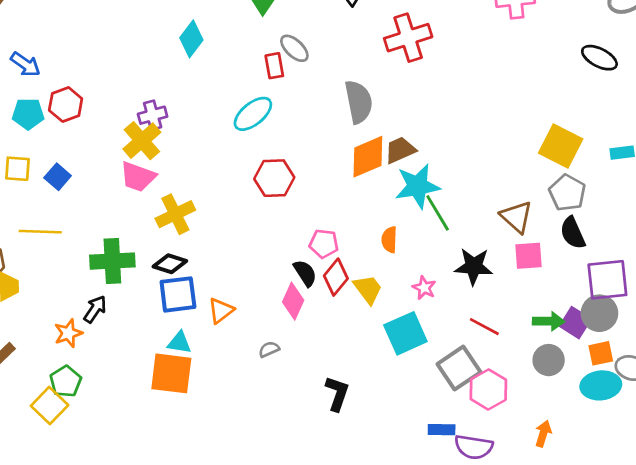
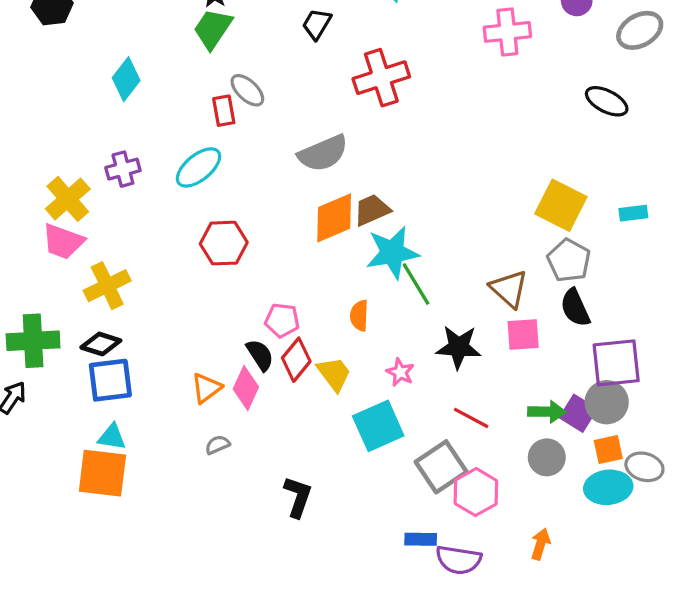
gray semicircle: (359, 102) -> (323, 153), turned 78
purple cross: (153, 115) -> (123, 169), moved
orange triangle: (221, 311) -> (206, 388), moved

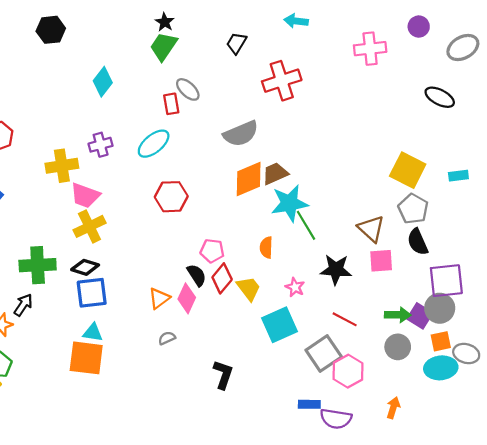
yellow cross: (68, 199) -> (62, 166), turned 32
pink trapezoid: (63, 242) -> (85, 196), moved

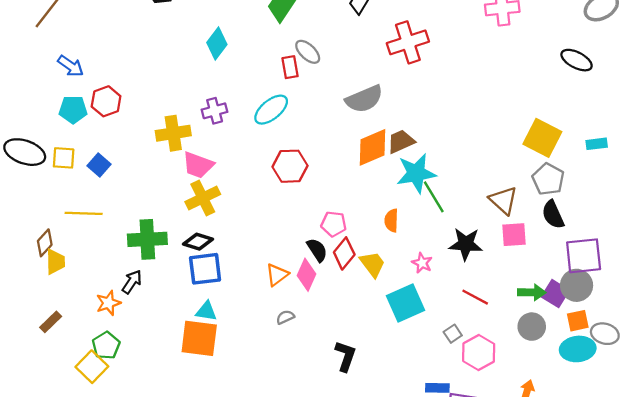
gray square: (324, 354) -> (453, 334), size x0.5

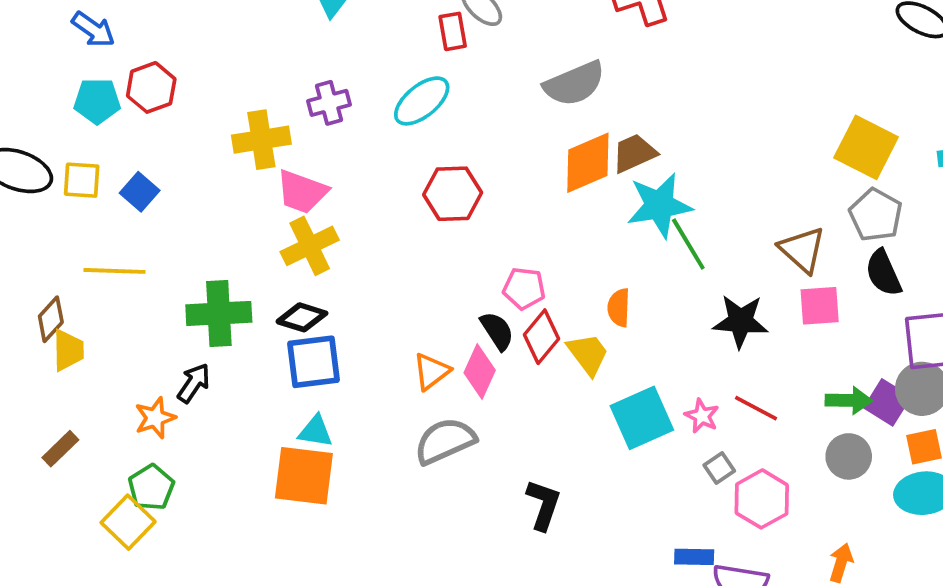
orange semicircle: (391, 220) -> (619, 308), moved
pink star: (422, 263) -> (702, 416), moved
gray semicircle: (285, 317) -> (445, 441), size x2.0

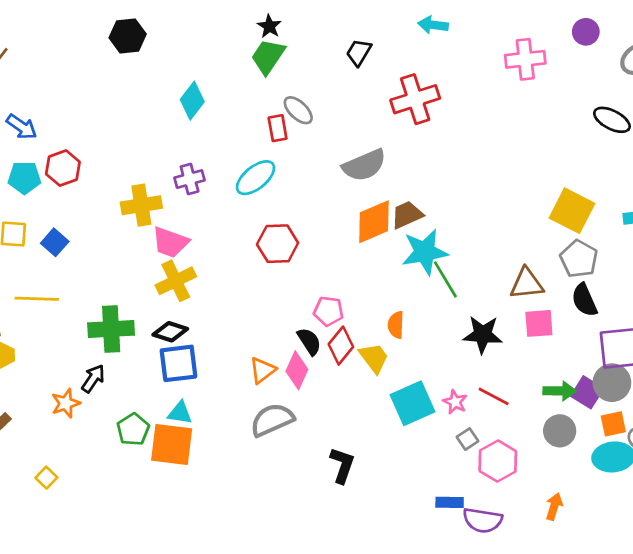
brown triangle: (802, 250) -> (527, 284), turned -48
green pentagon: (151, 487) -> (133, 429), moved
yellow square: (128, 522) -> (46, 478), size x0.6

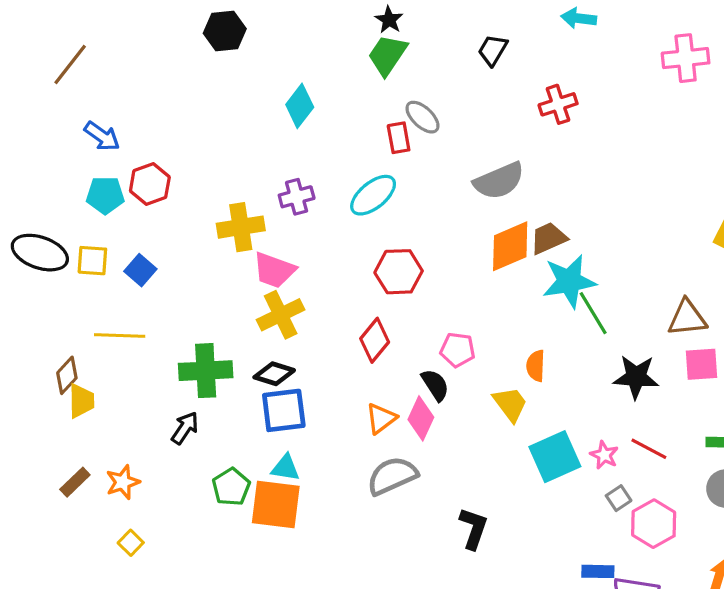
red cross: (415, 99) -> (558, 104), size x0.7
red diamond: (341, 346) -> (375, 340), moved
orange star: (66, 403) -> (123, 482), moved

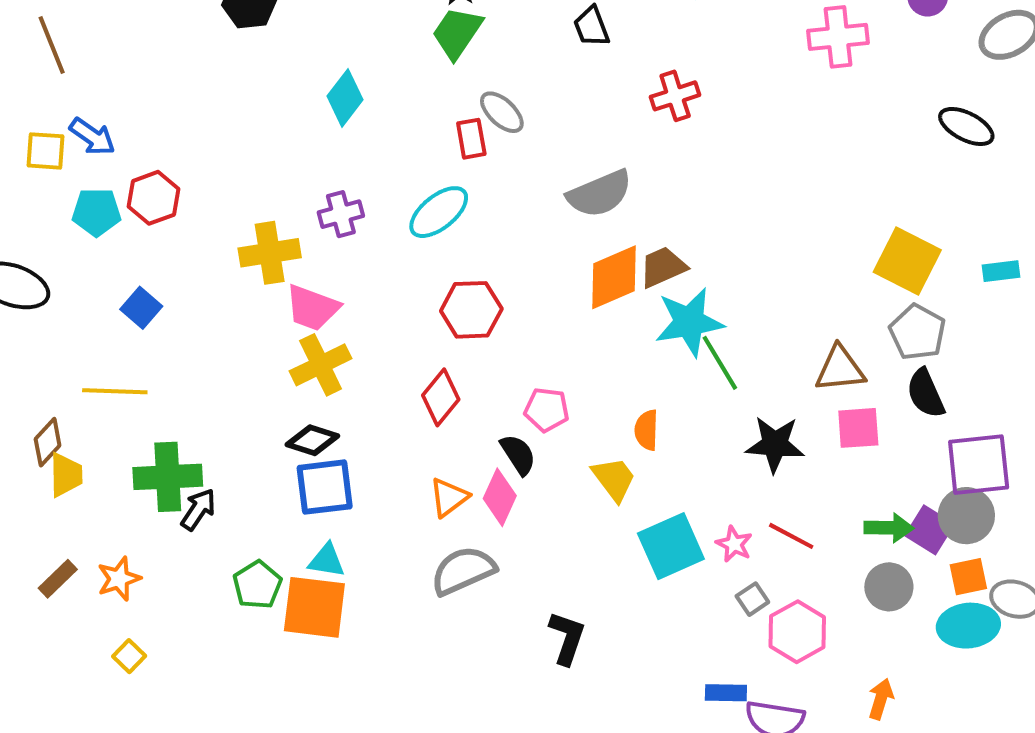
black trapezoid: (493, 50) -> (591, 27), turned -52
brown line: (70, 64) -> (52, 45), turned -60
yellow square: (92, 261) -> (46, 151), moved
green cross: (206, 371) -> (168, 477), moved

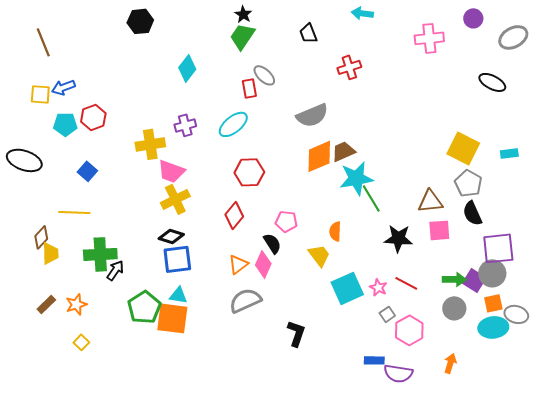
blue arrow: (92, 137) -> (63, 87), turned 125
green pentagon: (257, 585) -> (144, 307), size x1.4

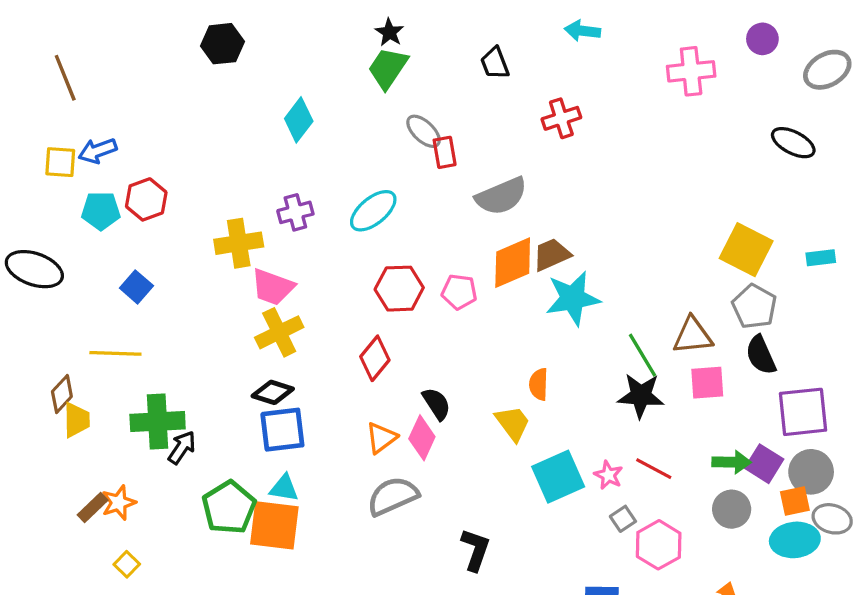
red rectangle: (249, 88) -> (445, 152), moved
green line: (371, 198) -> (642, 355), moved
pink pentagon: (286, 221) -> (459, 292), moved
gray circle: (492, 273) -> (811, 472), moved
brown rectangle: (46, 304) -> (93, 507), moved

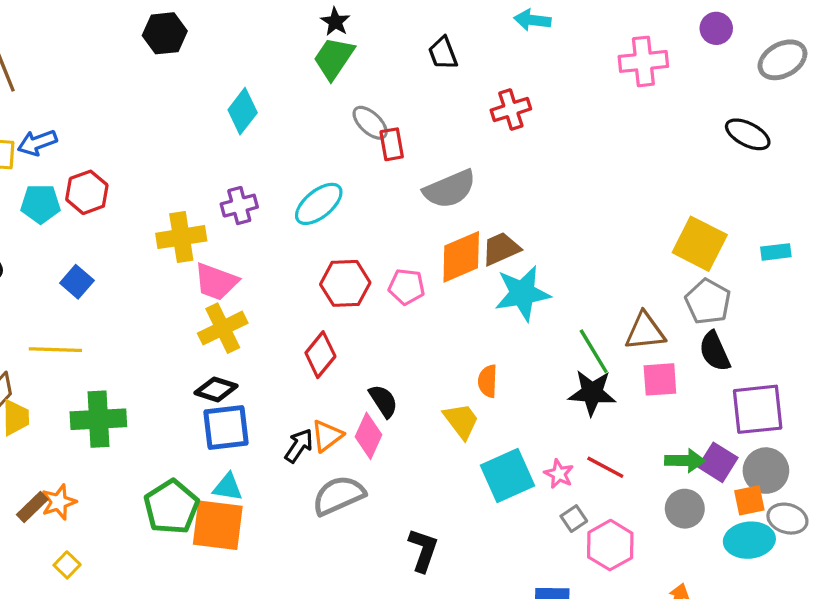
black arrow: (182, 447) -> (299, 446), moved

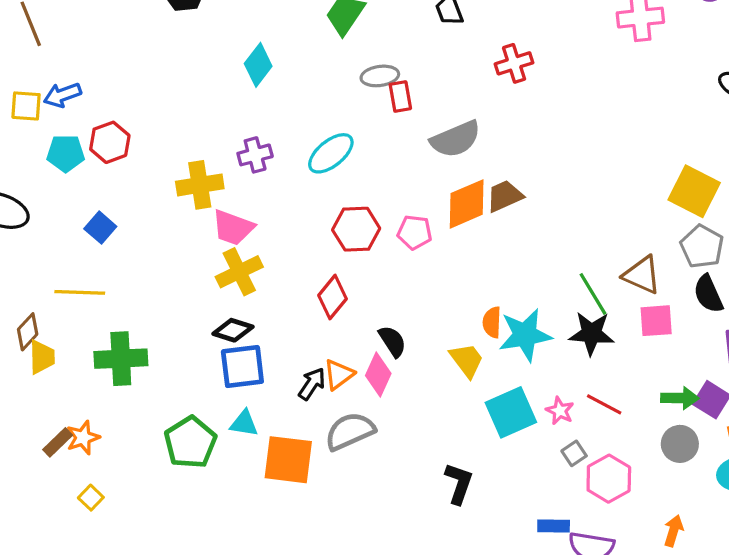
gray ellipse: (370, 123) -> (380, 76), turned -51
cyan star: (522, 293) -> (525, 335), moved
brown triangle: (645, 331) -> (642, 275), turned 30
orange square: (218, 525) -> (288, 460), moved
black L-shape: (423, 550) -> (459, 483), moved

